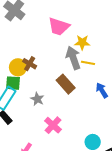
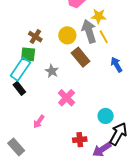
yellow line: (88, 63) -> (104, 37), turned 48
brown cross: (30, 64) -> (35, 37), moved
yellow circle: (18, 67) -> (67, 35), moved

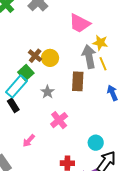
yellow circle: (67, 35) -> (50, 58), moved
green square: (28, 54) -> (26, 73), turned 35
brown rectangle: (81, 57) -> (78, 81), turned 36

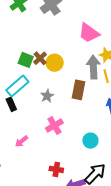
green square: (26, 73) -> (26, 60), moved, turned -35
cyan circle: (96, 143) -> (90, 141), moved

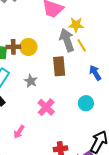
brown cross: (40, 58) -> (13, 47), turned -32
cyan circle: (90, 141) -> (86, 103), moved

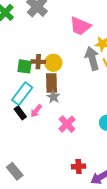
brown rectangle: (59, 66) -> (52, 83), moved
pink arrow: (19, 132) -> (36, 111), moved

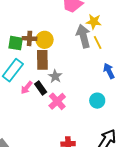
gray star: (53, 97) -> (55, 76), moved
black rectangle: (20, 113) -> (41, 88), moved

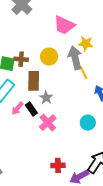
yellow circle: (45, 40) -> (49, 57), moved
yellow line: (98, 42) -> (83, 73), moved

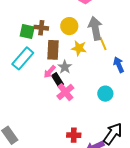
yellow star: (86, 44) -> (79, 48), moved
pink arrow: (17, 108) -> (50, 72), moved
black rectangle: (31, 109) -> (58, 80), moved

